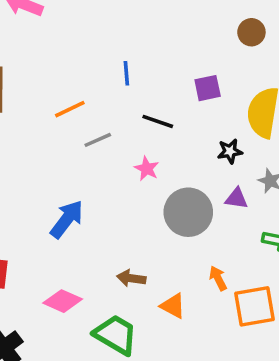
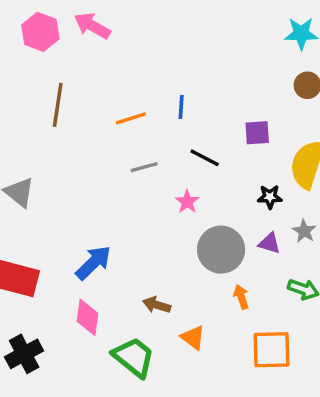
orange line: (70, 109) -> (131, 118), moved
blue arrow: (67, 219) -> (93, 263), moved
orange arrow: (218, 278) -> (241, 297), moved
pink diamond: (63, 301) -> (87, 317), turned 66

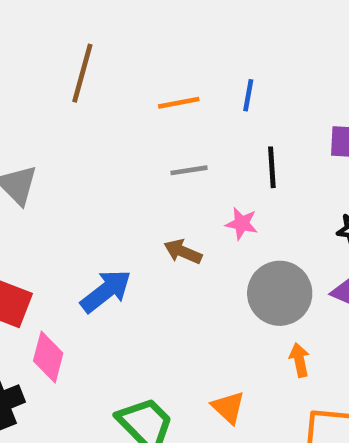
black line: (205, 158) -> (272, 167), turned 52
pink star: (187, 202) -> (242, 224), turned -30
brown arrow: (157, 305) -> (183, 252), moved
pink diamond: (87, 317) -> (48, 357), moved

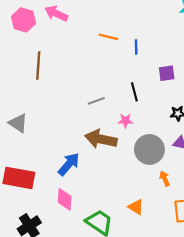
blue line: (248, 95) -> (136, 47), moved
orange line: (179, 103) -> (108, 37), moved, turned 36
brown arrow: (183, 252) -> (101, 139), size x1.8
pink diamond: (48, 357) -> (65, 199), moved

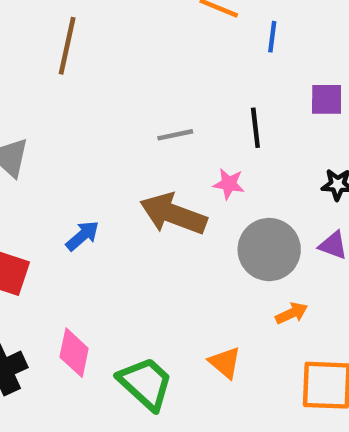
blue arrow: (69, 164) -> (82, 236), moved, size x0.7
orange arrow: (165, 179) -> (292, 313), turned 80
pink diamond: (65, 199) -> (74, 353), moved

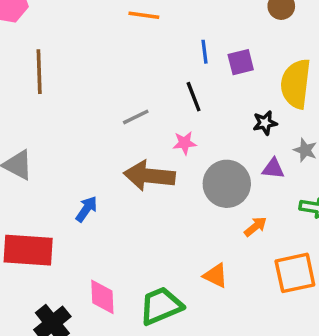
blue line: (272, 37) -> (205, 52), moved
green trapezoid: (146, 383) -> (161, 306), turned -51

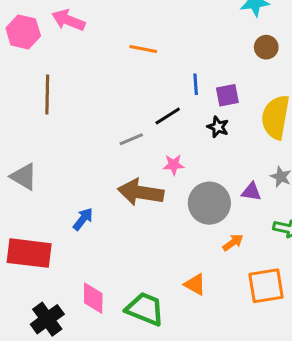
black line: (194, 97) -> (168, 116), moved, turned 76
black star: (265, 123) -> (218, 127), moved, turned 30
green trapezoid: (161, 306) -> (145, 309), turned 42

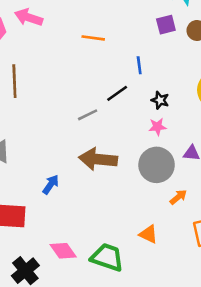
purple square: (227, 95) -> (166, 25), moved
pink star: (174, 165) -> (157, 127), moved
pink diamond: (93, 298) -> (63, 251), turned -32

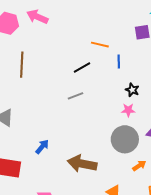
orange line: (93, 38) -> (100, 45), moved
black line: (117, 93) -> (82, 67), moved
brown arrow: (98, 159) -> (82, 164), moved

